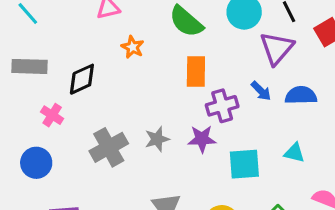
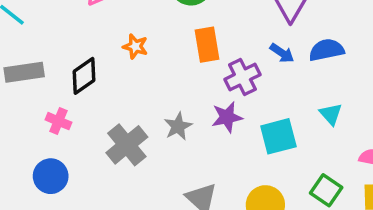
orange star: (133, 47) -> (135, 46), moved
cyan triangle: (294, 153) -> (331, 114), turned 45

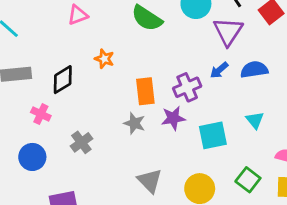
orange rectangle: (207, 45) -> (145, 91), moved
blue arrow: (282, 53) -> (219, 70), turned 102
gray star: (178, 126) -> (134, 123), turned -30
gray cross: (127, 145) -> (81, 142), moved, size x0.7

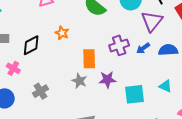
purple cross: (187, 87) -> (119, 45), moved
cyan triangle: (255, 120) -> (165, 86), turned -32

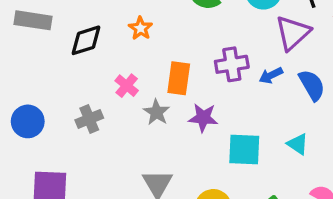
blue semicircle: (168, 50) -> (312, 85), turned 54
pink cross: (13, 68) -> (127, 86), moved

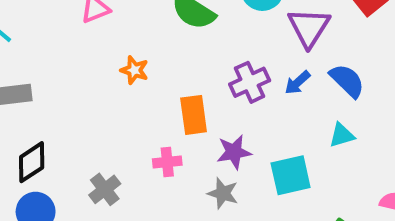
black diamond: (86, 40) -> (32, 162), moved
pink cross: (127, 86) -> (167, 162), moved, turned -30
gray star: (157, 112) -> (223, 193), moved
cyan triangle: (298, 144) -> (342, 135), moved, turned -35

